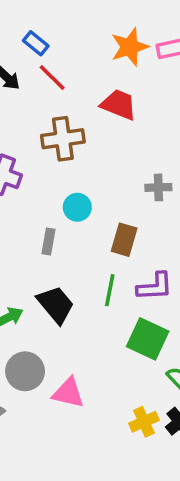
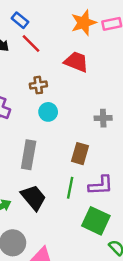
brown cross: (63, 139) -> (38, 85), size x0.6
cyan circle: (77, 207) -> (48, 112), moved
gray rectangle: (48, 242) -> (29, 155), size x1.6

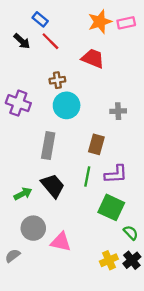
cyan circle: (48, 112) -> (67, 105), size x1.5

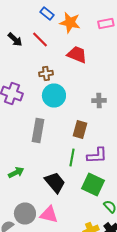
blue rectangle: (40, 19) -> (47, 14), moved
orange star: (100, 22) -> (70, 22), moved, turned 30
black trapezoid: (53, 186) -> (55, 182), moved
gray circle: (33, 228) -> (25, 214), moved

